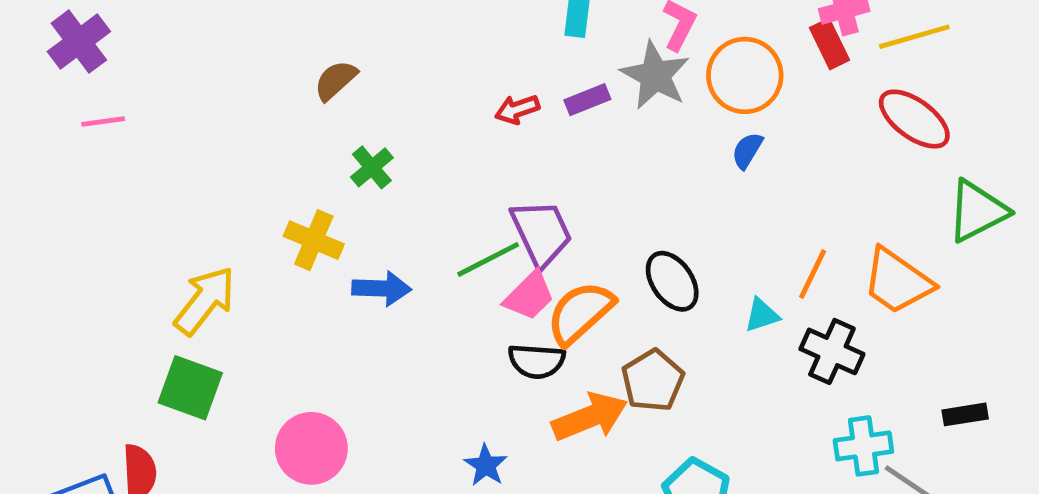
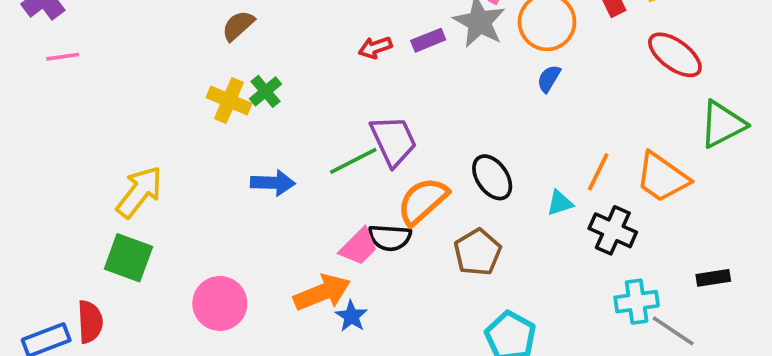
yellow cross: (314, 240) -> (229, 101), moved
pink trapezoid: (529, 296) -> (359, 247), moved
orange arrow: (590, 417) -> (322, 292), moved

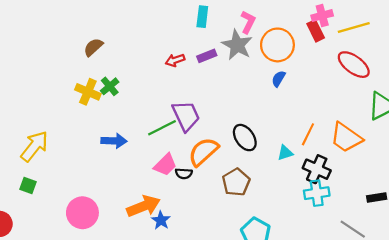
black semicircle: (390, 238) -> (184, 174), size x0.7
pink trapezoid: (359, 247) -> (165, 165), moved
green square: (128, 258) -> (28, 185), size x0.6
cyan cross: (637, 302) -> (317, 193), moved

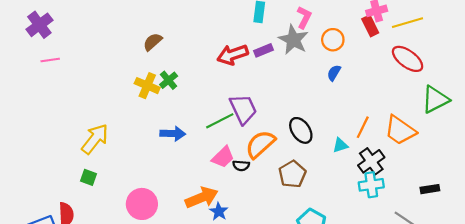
orange circle: (277, 45) -> (333, 40), size x0.7
red arrow: (175, 60) -> (233, 55), size x1.6
black cross: (317, 169) -> (371, 161), turned 30

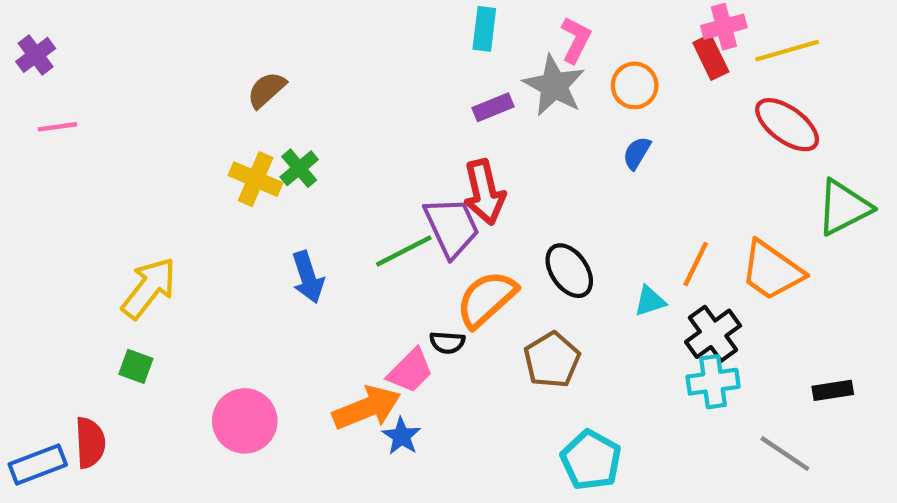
purple cross: (39, 25) -> (36, 55), size x0.7
red arrow: (233, 55) -> (484, 192), moved, turned -84
blue arrow: (173, 134) -> (308, 277), turned 70
pink trapezoid: (223, 157) -> (410, 371), moved

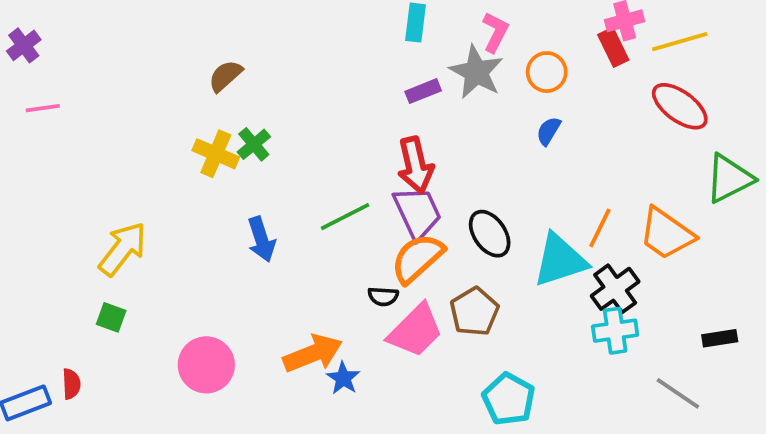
purple trapezoid: (452, 227) -> (417, 213), moved
cyan triangle: (650, 301) -> (560, 260), size x2.0
pink trapezoid: (410, 371) -> (415, 331), moved, size x1.4
red semicircle: (90, 443) -> (71, 384), size x0.7

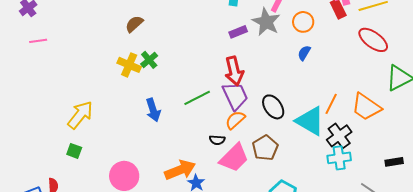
orange semicircle: (417, 258) -> (235, 120), size x0.7
cyan triangle: (560, 260) -> (310, 121), turned 48

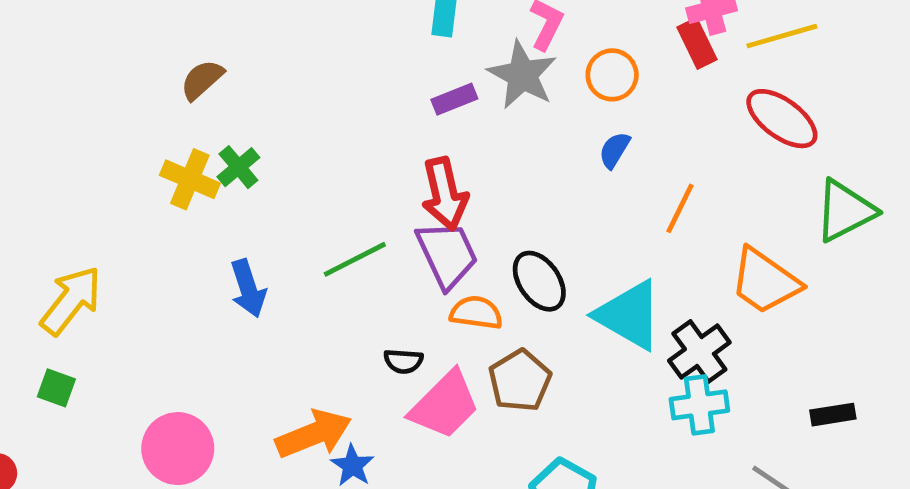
orange line: (331, 104) -> (680, 208), moved
orange semicircle: (235, 120) -> (476, 313), moved, turned 50

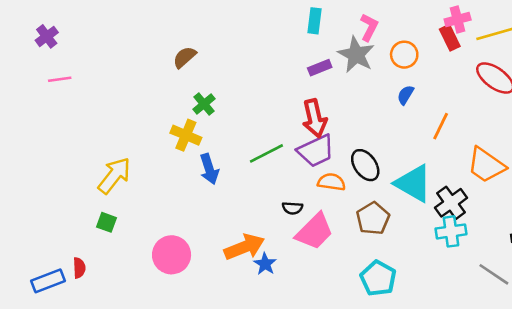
yellow cross: (190, 179) -> (186, 135), moved
purple trapezoid: (447, 254) -> (316, 151), turned 90
brown pentagon: (520, 381) -> (373, 218), moved

